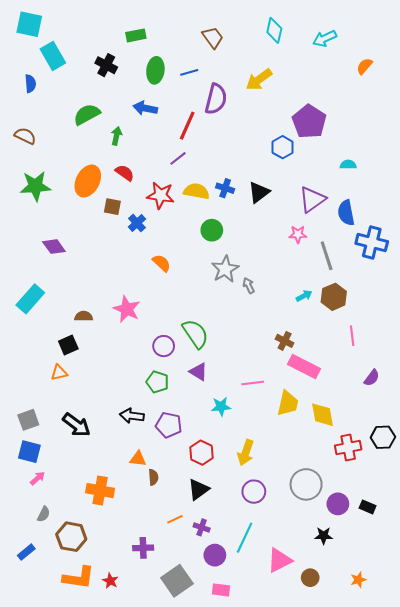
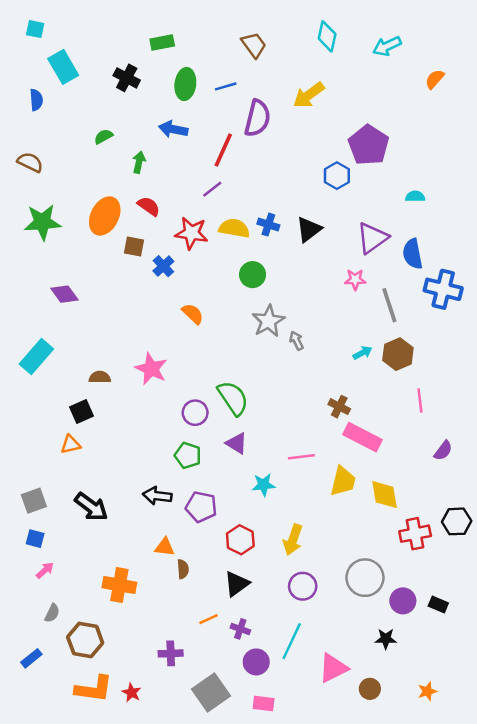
cyan square: (29, 24) -> (35, 29), size x0.6
green semicircle: (87, 114) -> (103, 137), size x0.6
blue square: (29, 452) -> (35, 539), size x0.7

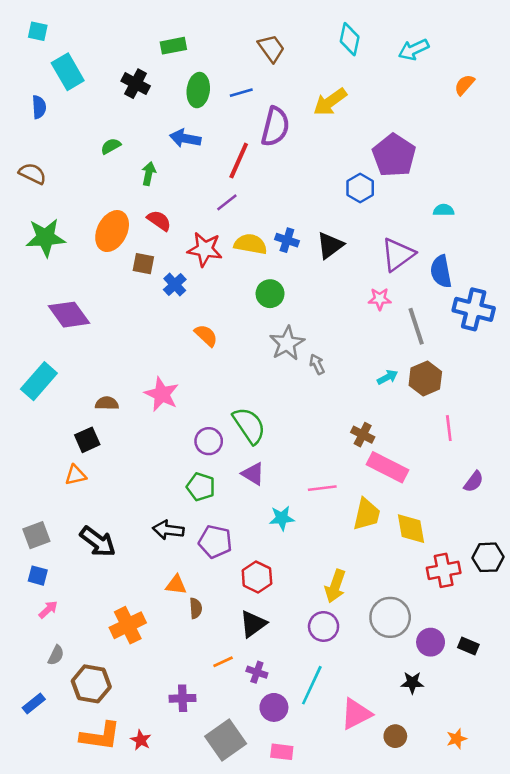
purple diamond: (64, 294) -> (69, 315), size x1.4
yellow arrow: (293, 540) -> (335, 586), moved
orange cross: (119, 585) -> (128, 625), turned -36

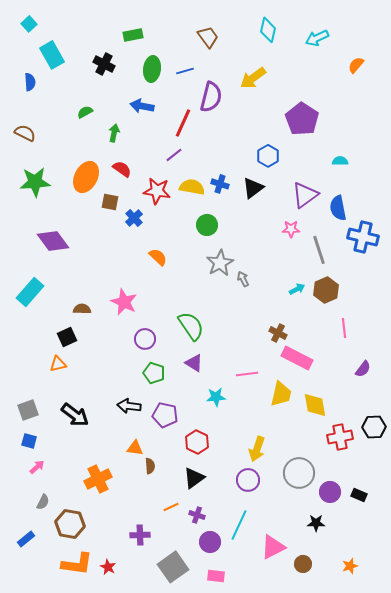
cyan square: (38, 31) -> (29, 24), turned 35
blue hexagon: (360, 188) -> (268, 156), moved
purple circle: (209, 441) -> (145, 339), moved

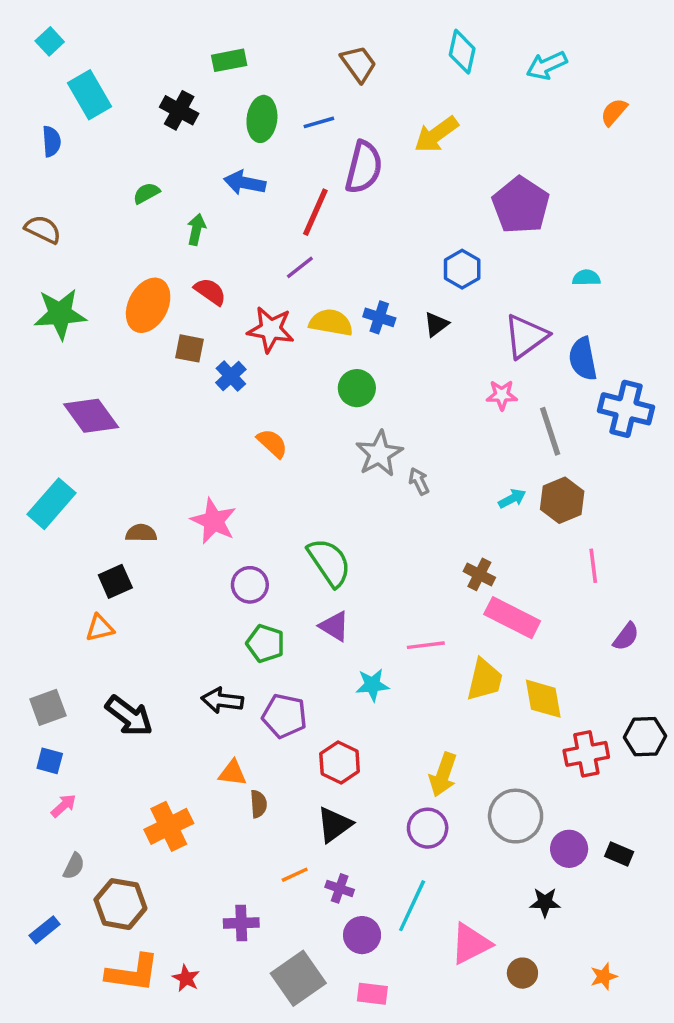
black triangle: (253, 188) -> (436, 324), size x0.7

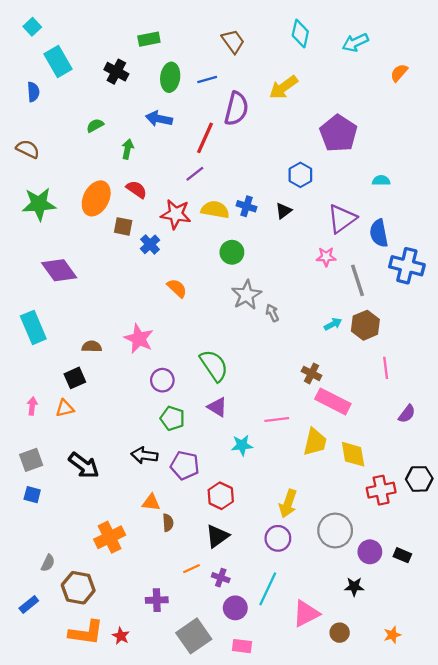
cyan rectangle: (51, 504) -> (33, 327), turned -64
pink arrow: (64, 806) -> (32, 406), moved, turned -42

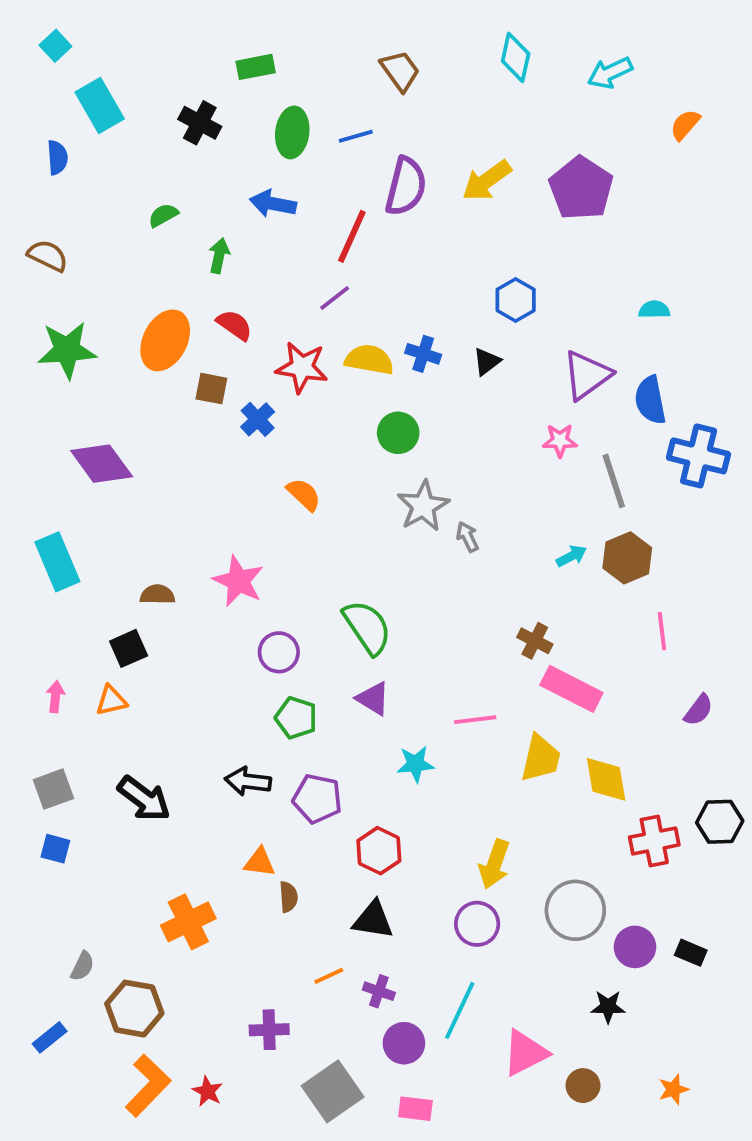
yellow arrow: (284, 87) -> (487, 181), moved
purple pentagon: (338, 133) -> (581, 188), moved
black triangle: (217, 536) -> (373, 920), turned 45
orange L-shape: (86, 633) -> (148, 1086), turned -54

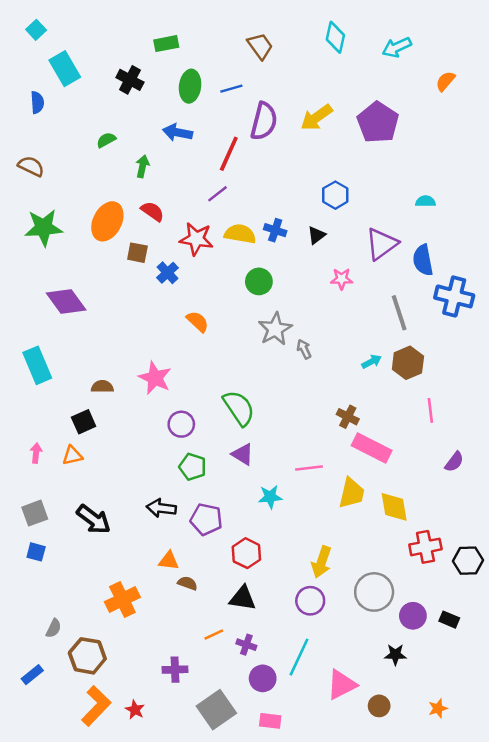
pink star: (560, 441) -> (342, 279), moved
black hexagon: (720, 822) -> (468, 561), moved
brown semicircle: (288, 897) -> (188, 583), turned -66

